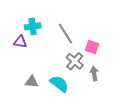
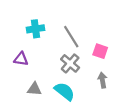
purple triangle: (20, 42) -> (21, 59), moved
gray cross: (75, 61) -> (70, 63), moved

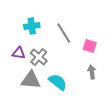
gray cross: (70, 63) -> (39, 57), moved
gray triangle: (34, 89) -> (31, 80), size x1.5

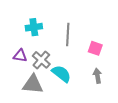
gray line: (64, 33) -> (68, 35), turned 35
cyan semicircle: (58, 82) -> (61, 74), moved

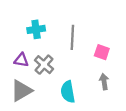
cyan semicircle: (61, 74) -> (68, 92), moved, turned -138
gray triangle: (33, 84) -> (21, 91), moved, turned -35

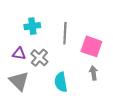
pink square: (102, 52) -> (91, 46), size x1.5
gray triangle: (21, 91) -> (19, 81), turned -45

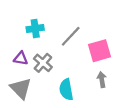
gray line: (65, 33) -> (71, 36), turned 40
pink square: (91, 46) -> (100, 51), turned -35

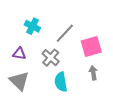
cyan cross: (35, 28) -> (32, 26), turned 35
gray cross: (43, 63) -> (51, 58), moved

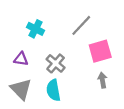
gray line: (65, 33) -> (81, 25), moved
cyan semicircle: (61, 82) -> (53, 90), moved

